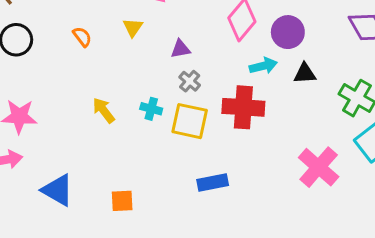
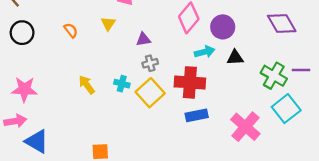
gray cross: (190, 81) -> (150, 63), turned 35
yellow square: (190, 121) -> (150, 93), turned 36
blue rectangle: (213, 183) -> (197, 115), moved
blue triangle: (58, 190) -> (37, 141), moved

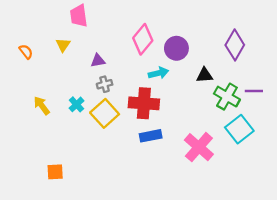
purple diamond: (282, 24) -> (235, 45), turned 60
black triangle: (235, 58) -> (204, 75), moved
cyan cross: (122, 84) -> (76, 104), turned 32

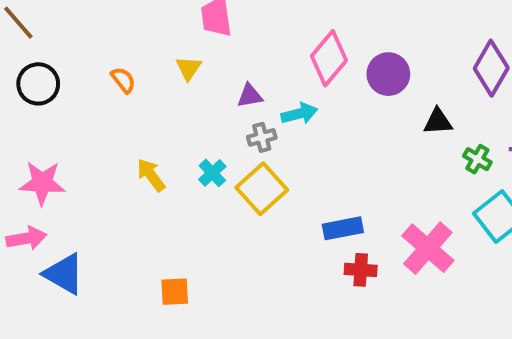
cyan arrow: (158, 73) -> (299, 114), moved
green cross: (227, 97) -> (477, 159), size x0.6
red cross: (144, 103) -> (361, 270), moved, size x0.6

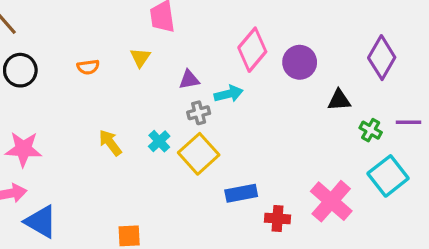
orange semicircle: (123, 80) -> (88, 67), turned 120
blue rectangle: (343, 228) -> (241, 193), moved

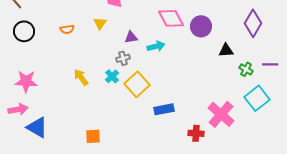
pink diamond: (252, 50) -> (171, 18), turned -68
gray cross: (199, 113) -> (123, 58), moved
red cross: (278, 219) -> (196, 133), moved

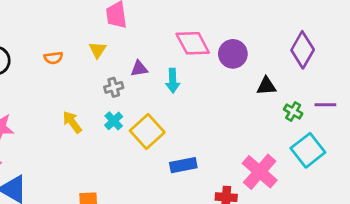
cyan arrow: (156, 46) -> (173, 81), turned 102
gray cross: (123, 58) -> (114, 87), moved

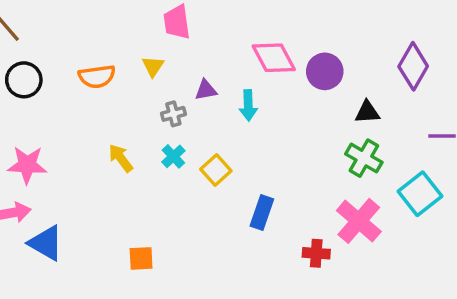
orange semicircle: (53, 58) -> (97, 76), size x1.5
green cross: (293, 111) -> (364, 158), moved, size x1.5
yellow square: (147, 132) -> (216, 170), size x0.7
blue rectangle: (183, 165) -> (262, 212), turned -60

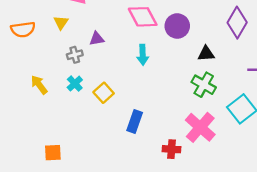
cyan arrow: (248, 105) -> (143, 55), moved

